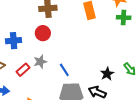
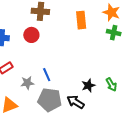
gray star: (40, 62) -> (27, 83), moved

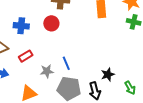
green arrow: (111, 84) -> (130, 88), moved
black arrow: (76, 102) -> (95, 91), turned -138

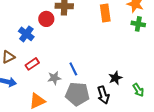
red circle: (51, 23) -> (46, 19), moved
blue cross: (21, 26) -> (26, 34), turned 35

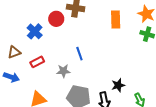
blue line: (73, 69) -> (79, 54), moved
gray star: (54, 78) -> (63, 71), moved

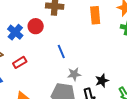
red circle: (56, 19) -> (36, 26), moved
gray star: (63, 71) -> (74, 74), moved

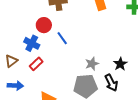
blue cross: (15, 32) -> (32, 43), moved
blue line: (61, 52) -> (62, 38), moved

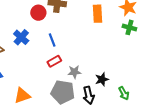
red circle: (44, 25) -> (38, 13), moved
red rectangle: (36, 64) -> (54, 61), moved

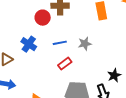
blue line: (52, 40) -> (60, 43), turned -72
gray star: (74, 72) -> (85, 44), moved

